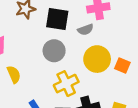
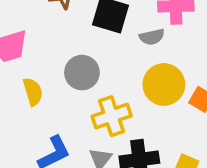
gray circle: (54, 51) -> (82, 73), moved

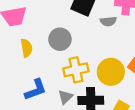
yellow circle: (164, 84) -> (111, 72), moved

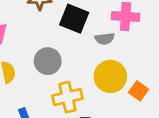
yellow circle: (111, 72) -> (110, 76), moved

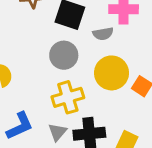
gray circle: (48, 61) -> (64, 55), moved

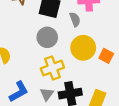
gray semicircle: (103, 34) -> (75, 19), turned -96

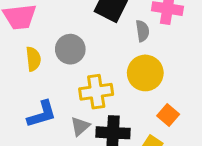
gray circle: (47, 37) -> (70, 49), moved
orange square: (106, 56) -> (168, 115), moved

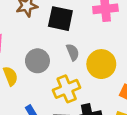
gray semicircle: (142, 31) -> (73, 52), moved

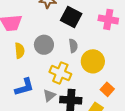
yellow cross: (67, 89) -> (60, 73), turned 30

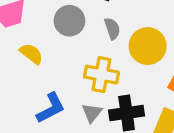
gray circle: (44, 45) -> (69, 21), moved
yellow semicircle: (20, 51) -> (31, 54), turned -35

